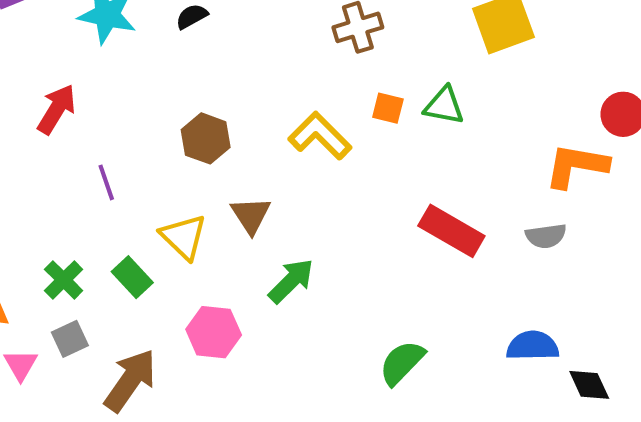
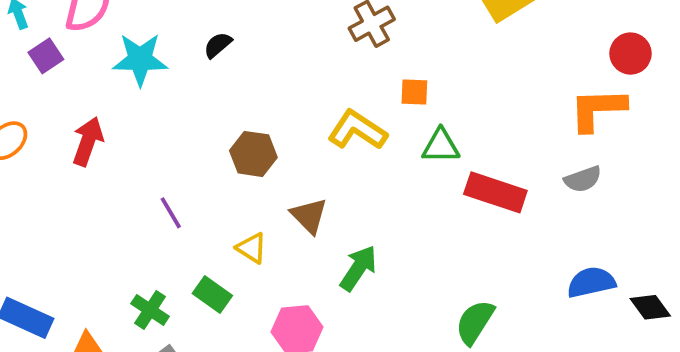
green triangle: (444, 106) -> (441, 146), moved
red arrow: (57, 109) -> (88, 141), moved
yellow triangle: (184, 237) -> (252, 248), size x0.7

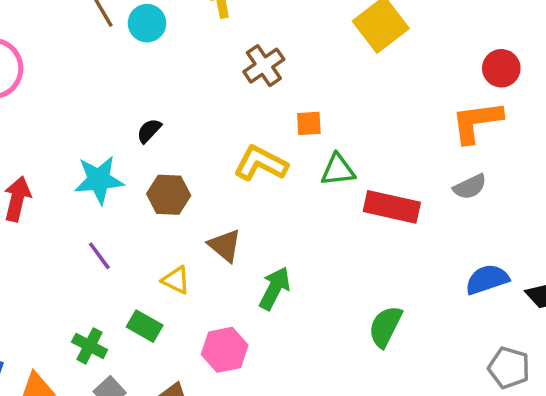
black semicircle: (218, 45) -> (149, 131), moved
cyan star: (140, 59) -> (99, 180), moved

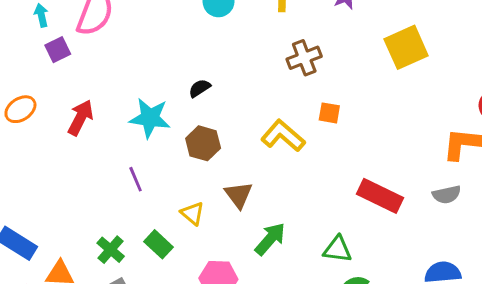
green triangle: (338, 170) -> (337, 249), moved

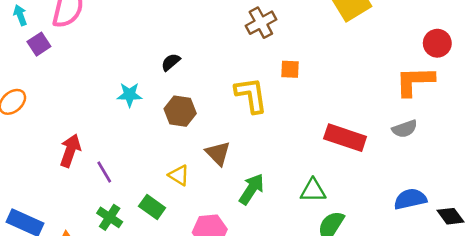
red arrow: (81, 118) -> (70, 151), moved
cyan star: (150, 118) -> (130, 95), size x0.7
yellow L-shape: (283, 136) -> (251, 95), turned 48
purple line: (136, 179) -> (104, 172), moved

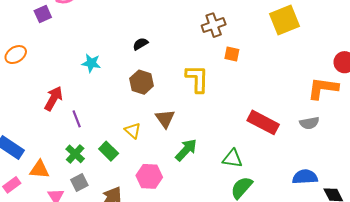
orange square: (290, 69) -> (232, 54), moved
cyan star: (130, 95) -> (91, 63), moved

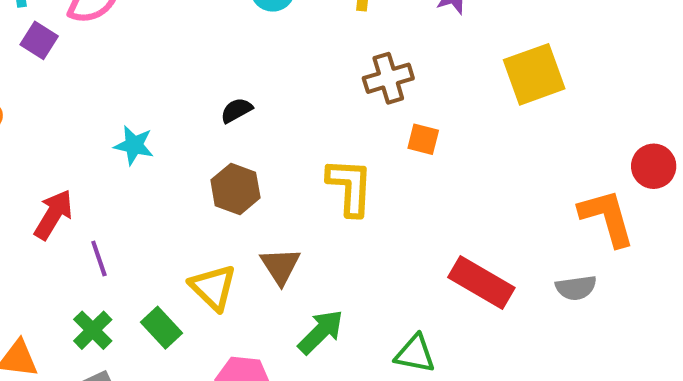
purple square: (43, 14) -> (39, 40), turned -36
orange L-shape: (323, 88) -> (607, 218), turned 64
yellow triangle: (133, 131) -> (213, 287), size x1.4

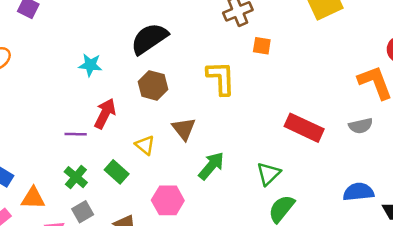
black semicircle: (236, 110) -> (149, 39), size x2.0
red arrow: (53, 215) -> (105, 114), moved
purple line: (99, 258) -> (76, 134), turned -65
yellow triangle: (213, 287) -> (145, 145), size x0.7
green triangle: (415, 354) -> (269, 174), turned -50

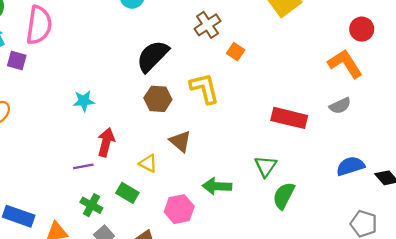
black semicircle: (149, 39) -> (153, 56), moved
orange square: (262, 46) -> (236, 52), turned 36
brown hexagon: (153, 85) -> (158, 99), moved
green arrow: (211, 166) -> (217, 186), moved, turned -116

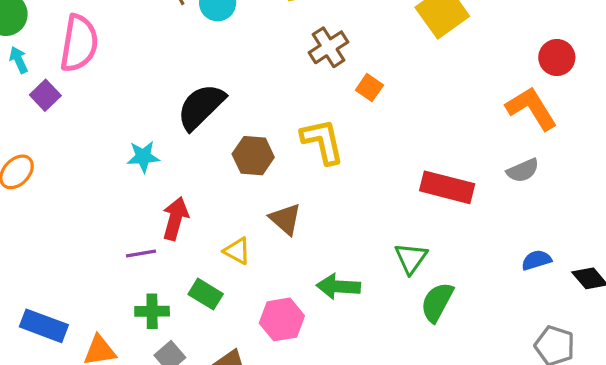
black semicircle: (153, 56) -> (201, 107), moved
purple square: (17, 61) -> (45, 95), turned 30
blue semicircle: (350, 166) -> (536, 260), size x0.7
green cross: (91, 205) -> (152, 311), turned -30

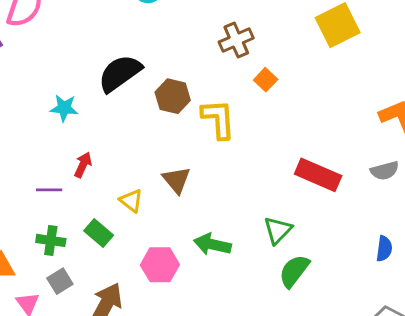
brown hexagon: (253, 156) -> (173, 96), moved
red arrow: (175, 219) -> (83, 165), size x0.7
blue semicircle: (536, 260) -> (384, 249), turned 105

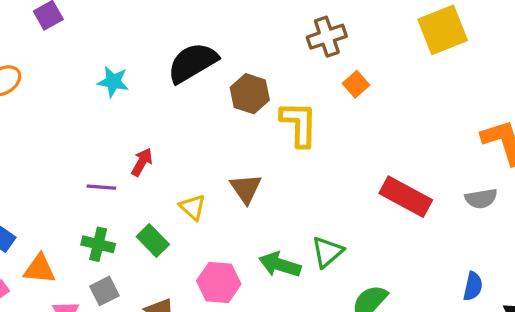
cyan star: (64, 108) -> (113, 82), moved
green triangle: (278, 230) -> (327, 252), moved

